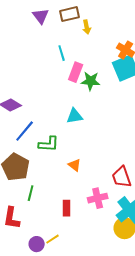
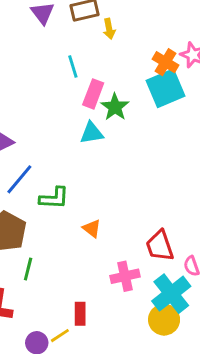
green star: (91, 81) -> (115, 107), turned 30
cyan triangle: (75, 116) -> (92, 133), moved
red rectangle: (67, 208) -> (80, 314), moved

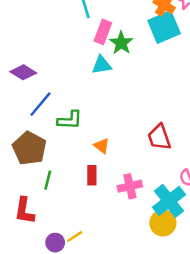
red trapezoid: (160, 246) -> (159, 137), moved
red rectangle: (80, 314) -> (92, 175), moved

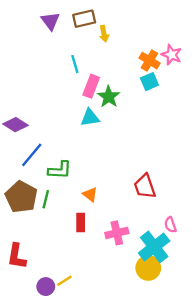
cyan square: (164, 27) -> (149, 82), size x0.6
green line: (48, 180) -> (46, 199), moved

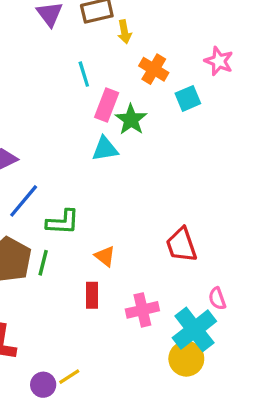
orange cross: (149, 61) -> (154, 69), moved

